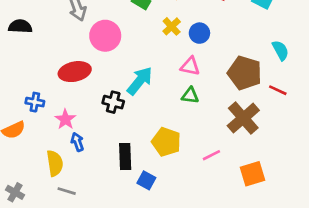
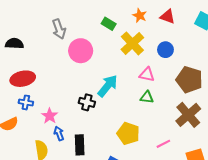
yellow cross: (172, 26) -> (132, 43), size x1.6
blue circle: (199, 33) -> (165, 50), moved
red ellipse: (75, 72) -> (23, 79), moved
black rectangle: (125, 157) -> (80, 145), moved

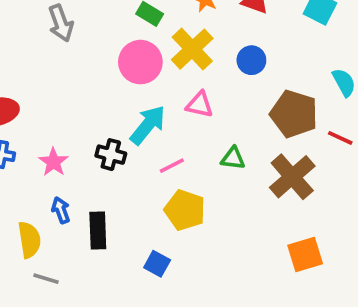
pink circle: (81, 51) -> (140, 62), moved
pink triangle: (147, 75) -> (200, 105), moved
green triangle: (147, 97) -> (233, 158), moved
pink star: (50, 116) -> (53, 162), moved
pink line: (163, 144) -> (172, 166), moved

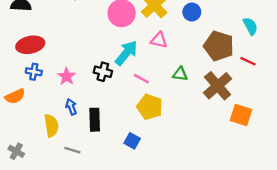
pink line: (172, 166) -> (141, 79), turned 56
orange square: (305, 255) -> (241, 115), moved, turned 35
gray line: (46, 279) -> (72, 150), moved

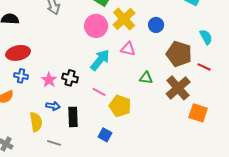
black cross: (103, 72) -> (70, 78), moved
pink line: (141, 79) -> (99, 92), moved
blue arrow: (71, 107) -> (53, 106), turned 120

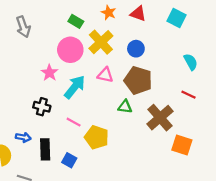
brown pentagon: (179, 54) -> (138, 80), moved
pink star: (49, 80) -> (49, 73), moved
blue square: (105, 135) -> (69, 160), moved

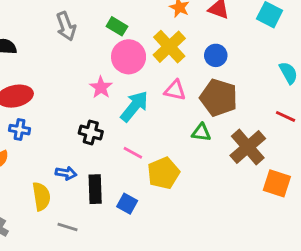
green rectangle: (76, 21) -> (117, 26), moved
yellow pentagon: (97, 137) -> (163, 173), turned 30

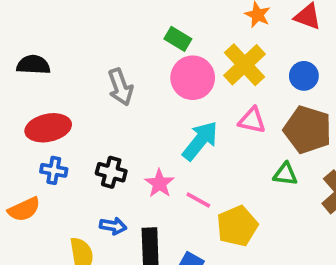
gray arrow: (66, 26) -> (120, 87), moved
pink star: (101, 87) -> (159, 183), moved
black cross: (91, 132) -> (111, 172), moved

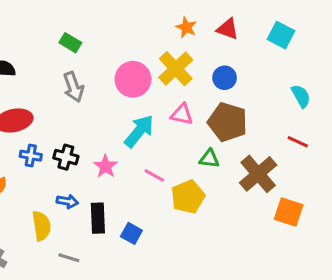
green rectangle: (178, 39) -> (70, 43), moved
blue cross: (54, 170) -> (31, 156), moved
pink line: (198, 200) -> (154, 175), moved
yellow pentagon: (237, 226) -> (188, 197), moved

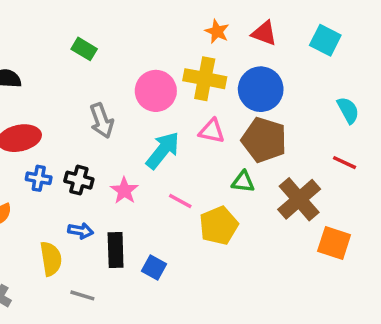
yellow cross: (176, 69) -> (205, 79), turned -36
blue circle: (225, 78) -> (261, 89), size x1.6
gray arrow: (73, 87) -> (102, 121), moved

